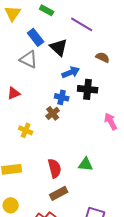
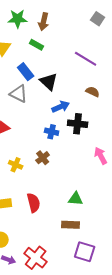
purple line: (82, 24) -> (86, 59), moved
brown cross: (53, 113) -> (43, 158), moved
red semicircle: (55, 168) -> (34, 203), moved
brown rectangle: (59, 193) -> (71, 225), moved, turned 30

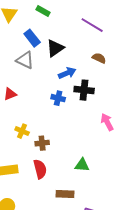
black triangle: (49, 82) -> (55, 48), turned 42
brown cross: (43, 158) -> (42, 143), moved, turned 32
brown rectangle: (71, 225) -> (65, 194), moved

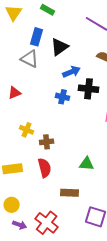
blue rectangle: (32, 38) -> (37, 37), turned 54

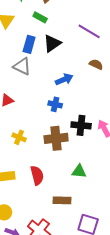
black triangle: (60, 47) -> (52, 43), moved
black cross: (89, 89) -> (81, 125), moved
brown cross: (47, 142) -> (56, 138), moved, size x1.6

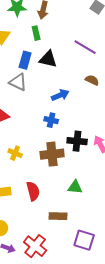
green rectangle: (40, 17) -> (36, 33), turned 48
black triangle: (52, 43) -> (48, 59), turned 48

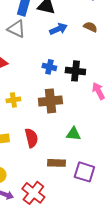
blue arrow: (60, 95) -> (58, 29), moved
black cross: (77, 141) -> (75, 71), moved
yellow cross: (15, 153) -> (13, 100), turned -32
purple square: (84, 240) -> (84, 172), moved

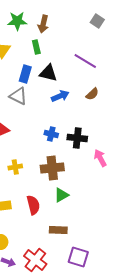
brown semicircle: (90, 27) -> (92, 94), turned 112
green triangle: (73, 134) -> (61, 195), moved, turned -35
purple square: (84, 172) -> (78, 257), moved

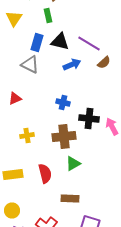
purple line: (85, 61) -> (89, 44), moved
black cross: (77, 138) -> (89, 118), moved

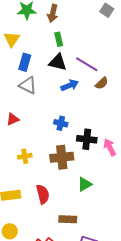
green rectangle: (48, 16) -> (59, 39), moved
blue rectangle: (37, 42) -> (25, 62), moved
green triangle: (73, 164) -> (85, 184), moved

